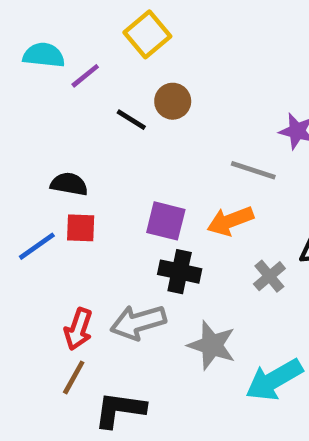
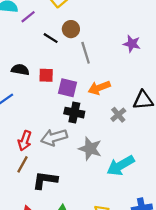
gray line: (253, 170) -> (86, 53), moved, turned 55
red square: (81, 228) -> (46, 75), moved

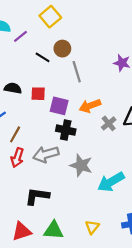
gray cross: (118, 115) -> (109, 123), moved
brown line: (22, 164) -> (15, 134), moved

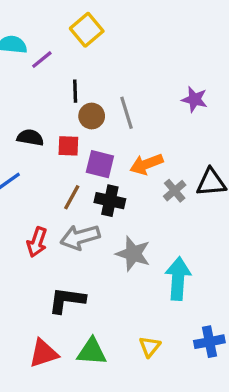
brown circle: (62, 49) -> (92, 116), moved
black line: (43, 57) -> (75, 91), turned 56
brown line: (15, 134) -> (72, 197), moved
cyan arrow: (111, 182) -> (178, 279), turned 124

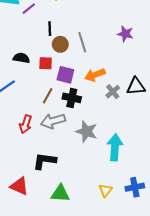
yellow triangle: (150, 347) -> (105, 190), moved
red triangle: (44, 353) -> (19, 186), moved, turned 42

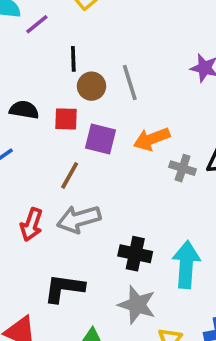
gray cross: (113, 92) -> (183, 168), turned -32
black cross: (72, 98) -> (135, 254), moved
gray star: (87, 132) -> (137, 305), moved

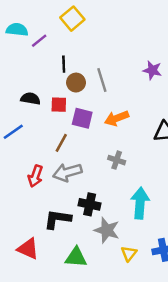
gray cross: (183, 168) -> (117, 160), moved
black cross: (135, 254) -> (90, 204), moved

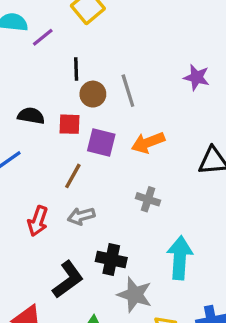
gray arrow: (67, 172) -> (81, 216), size x0.7
black L-shape: (58, 219) -> (68, 280), turned 136

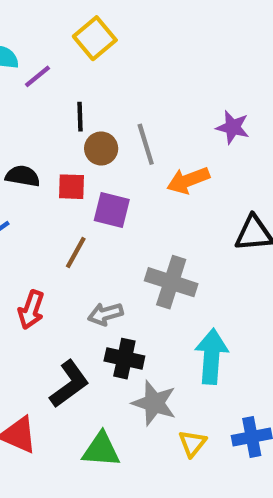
orange arrow: (148, 143) -> (188, 180), moved
gray cross: (148, 199) -> (171, 282), size x1.6
gray arrow: (81, 216) -> (105, 314), moved

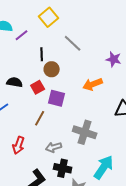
gray line: (146, 144) -> (73, 43), moved, turned -30
red square: (71, 187) -> (38, 87), turned -32
cyan arrow: (211, 356) -> (104, 167), turned 30

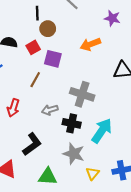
black cross: (63, 168) -> (72, 123), moved

